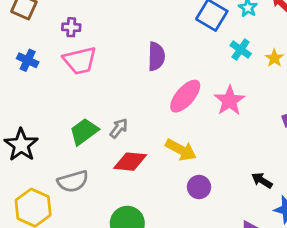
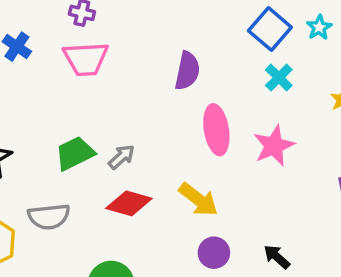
cyan cross: (241, 49) -> (279, 78), moved
pink ellipse: (185, 96) -> (216, 130), turned -60
black arrow: (262, 180) -> (277, 257), moved

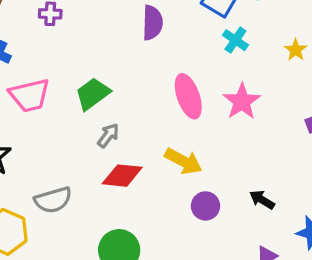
pink trapezoid: (86, 59) -> (30, 95), moved
purple semicircle: (187, 71) -> (152, 23), moved
green trapezoid: (75, 153) -> (93, 94), moved

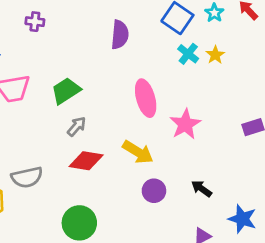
yellow star: (296, 50) -> (215, 55), moved
pink star: (242, 101) -> (185, 124), moved

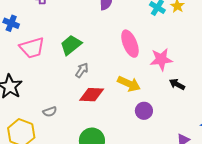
pink star: (185, 124) -> (161, 59), turned 30
gray semicircle: (27, 177) -> (50, 112), size x0.6
black arrow: (202, 189) -> (177, 84), moved

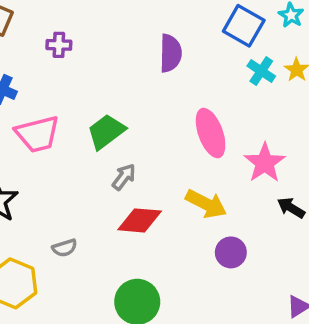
pink star: (161, 59) -> (265, 163), turned -30

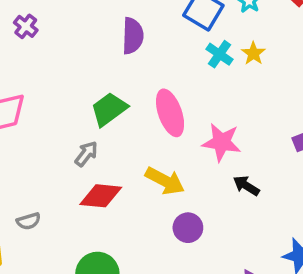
purple cross: (59, 45) -> (26, 26), turned 35
green trapezoid: (106, 132) -> (109, 109), moved
pink star: (265, 163) -> (222, 142), turned -30

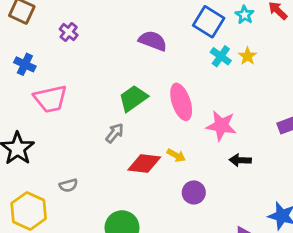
purple semicircle: (133, 36) -> (153, 41), turned -72
yellow arrow: (165, 181) -> (176, 155), size x0.6
black arrow: (246, 186) -> (240, 160), turned -30
red diamond: (101, 196) -> (144, 163), moved

